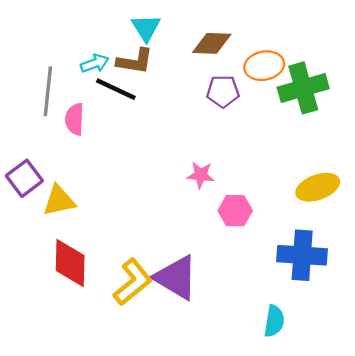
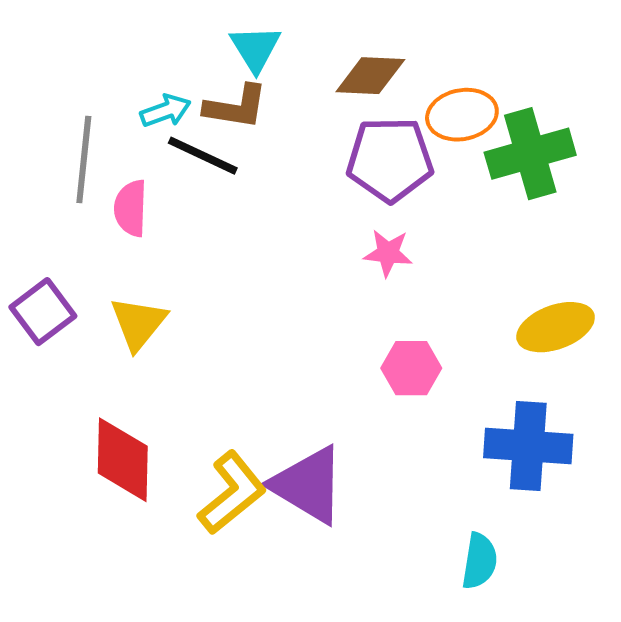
purple pentagon: (223, 91) -> (390, 159), size x1.5
pink star: (201, 175) -> (388, 253), moved
yellow triangle: (59, 201) -> (138, 323), moved, turned -39

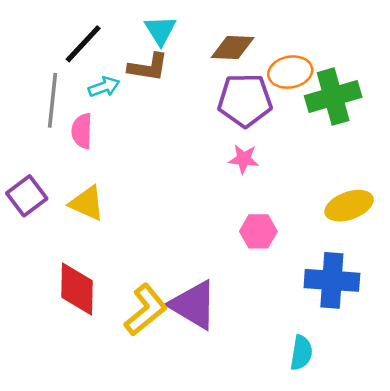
cyan arrow: (166, 111) -> (104, 87), moved
black line: (203, 156) -> (83, 44), moved, turned -72
yellow triangle: (138, 323) -> (87, 203), turned -45

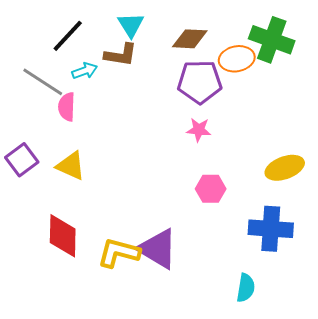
green cross: (333, 97) -> (272, 40), moved, turned 36
gray line: (52, 100) -> (43, 82), turned -63
yellow L-shape: (146, 310) -> (119, 253), turned -126

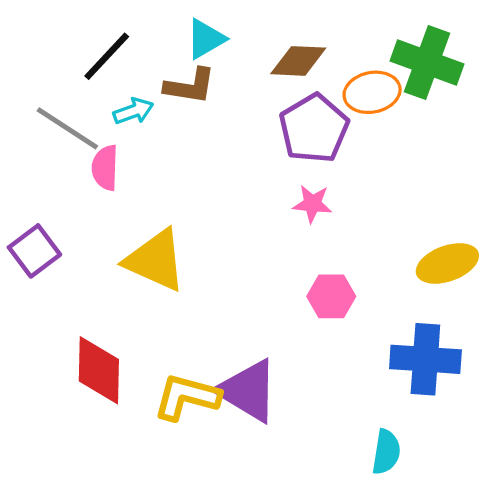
cyan triangle: (131, 25) -> (206, 39), turned 32
purple pentagon: (200, 82) -> (314, 128), turned -30
yellow triangle: (71, 166) -> (155, 260), moved, size x1.4

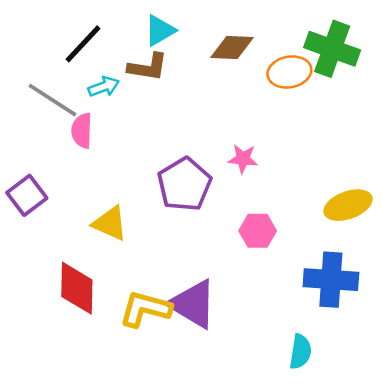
purple pentagon: (314, 128) -> (184, 184), moved
yellow triangle: (155, 260) -> (110, 223), moved, size x0.7

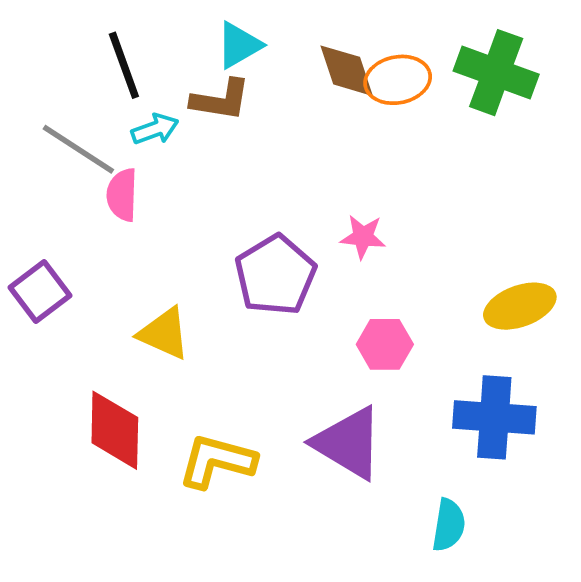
black line: (83, 44) -> (124, 65), turned -63
brown diamond: (232, 48) -> (347, 71), turned 69
orange ellipse: (289, 72) -> (398, 80), moved
purple triangle: (193, 304) -> (348, 443), moved

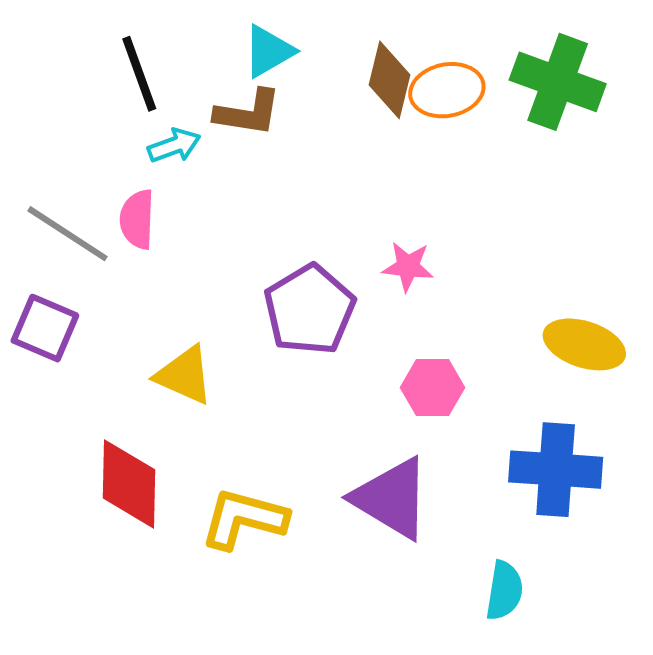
brown diamond: (347, 71) -> (389, 80), turned 32
gray line: (78, 149) -> (67, 234), moved
purple square: (40, 291) -> (45, 328), turned -30
yellow ellipse: (520, 306) -> (584, 344), turned 38

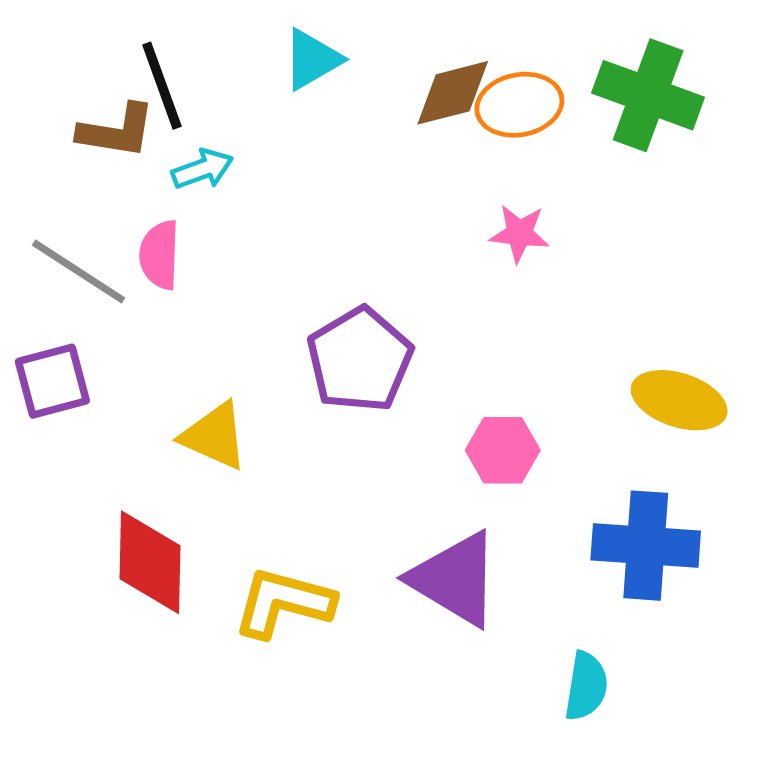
brown diamond: (389, 80) -> (453, 93), turned 62
brown L-shape: (248, 113) -> (117, 131), moved
pink star: (408, 267) -> (519, 233), moved
purple square: (45, 328) -> (52, 381), turned -38

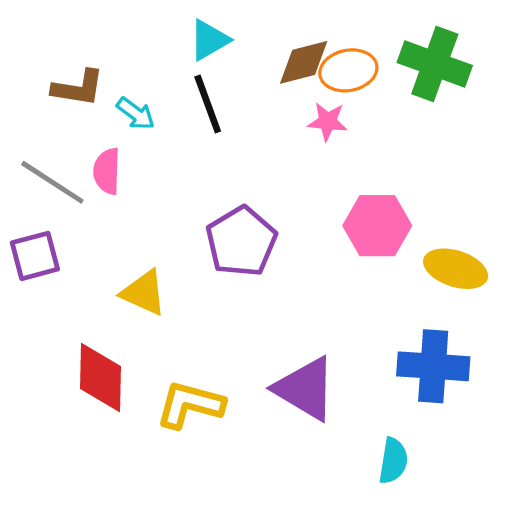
black line: (162, 86) -> (208, 104), moved
cyan arrow: (202, 169) -> (136, 114), turned 57
pink star: (519, 233) -> (328, 122), moved
pink hexagon: (503, 450) -> (377, 226), moved, size x1.4

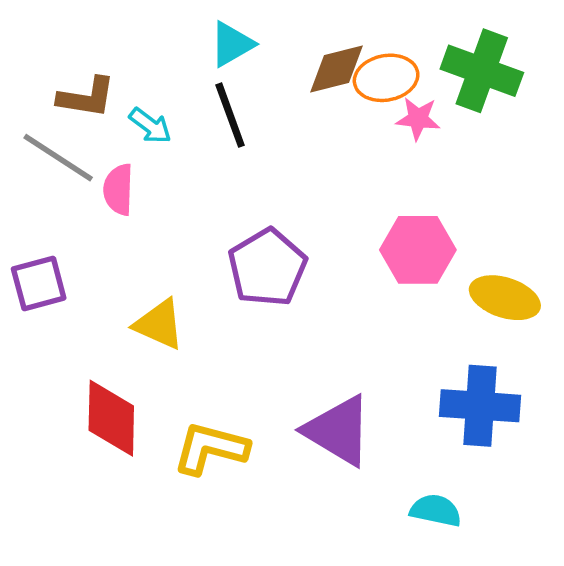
pink star: (328, 122) -> (418, 119), moved
gray line: (52, 182) -> (58, 158), moved
cyan semicircle: (393, 461) -> (436, 510), turned -87

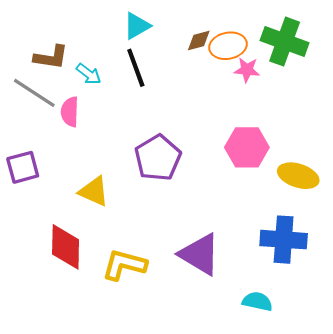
brown diamond: (336, 69) -> (199, 41), size x0.7

